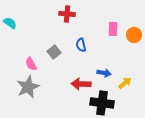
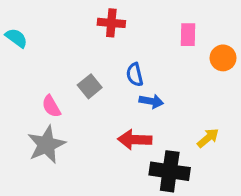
pink rectangle: (113, 29) -> (188, 35), moved
blue arrow: (104, 73) -> (151, 101), moved

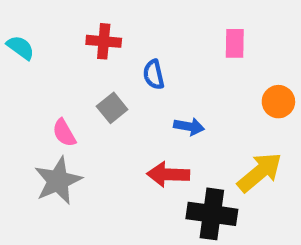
red cross: (111, 23) -> (104, 41), moved
orange circle: (223, 58) -> (278, 102), moved
blue semicircle: (135, 75) -> (154, 75), moved
yellow arrow: (208, 138) -> (260, 172), size x1.6

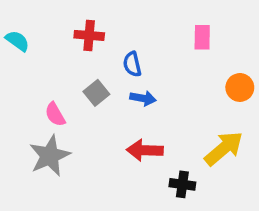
blue arrow: (189, 127) -> (143, 98), moved
black cross: (212, 214) -> (182, 184), size x0.6

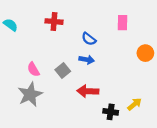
blue semicircle: (132, 64) -> (89, 39), moved, turned -40
gray square: (96, 93) -> (63, 70), moved
yellow arrow: (224, 148) -> (135, 104), moved, size x0.6

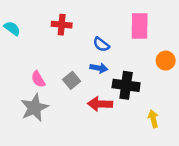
pink rectangle: (123, 23) -> (140, 26), size x1.5
yellow arrow: (135, 104) -> (153, 119), turned -64
black cross: (111, 112) -> (126, 85), moved, size x1.5

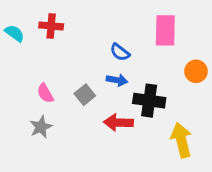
red cross: (62, 25) -> (51, 26), moved
gray star: (34, 108) -> (41, 127), size x0.7
yellow arrow: (153, 119) -> (181, 140), size x1.6

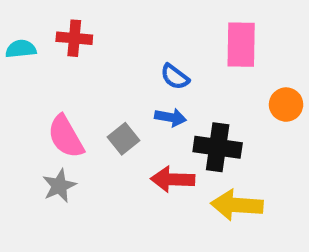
cyan semicircle: (15, 33) -> (21, 49), turned -42
pink semicircle: (45, 93) -> (66, 137), size x1.5
yellow arrow: (181, 140) -> (237, 205), moved, turned -72

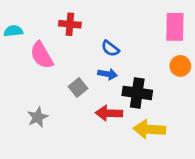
red cross: (74, 38) -> (70, 24), moved
pink rectangle: (241, 45) -> (175, 27), moved
pink semicircle: (66, 137) -> (42, 55), moved

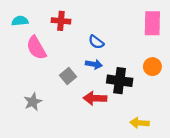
cyan semicircle: (13, 31) -> (20, 21), moved
orange circle: (180, 66) -> (152, 67), moved
yellow arrow: (149, 129) -> (140, 123), moved, size x0.7

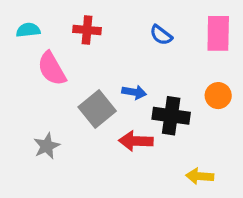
blue semicircle: (96, 42) -> (161, 35), moved
gray square: (68, 76) -> (97, 109), size x1.5

